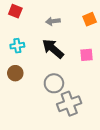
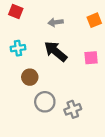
brown circle: (15, 73) -> (30, 77), moved
gray circle: (54, 83) -> (45, 102), moved
gray cross: (69, 104) -> (73, 109), size x0.7

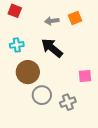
orange square: (94, 20) -> (75, 18), moved
pink square: (91, 58) -> (85, 76), moved
brown circle: (30, 77) -> (28, 72), size x1.5

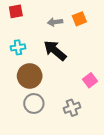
red square: (15, 11) -> (16, 11), turned -32
pink square: (85, 76) -> (90, 80), turned -32
gray circle: (42, 95) -> (34, 103), moved

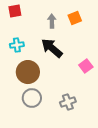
gray arrow: (55, 22) -> (52, 21), turned 96
pink square: (90, 80) -> (86, 66), moved

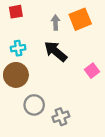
orange square: (75, 18) -> (80, 19), size x1.5
brown circle: (28, 72) -> (16, 75), moved
gray cross: (68, 102) -> (61, 117), moved

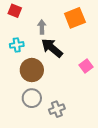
red square: (16, 12) -> (15, 11), turned 32
gray arrow: (56, 22) -> (42, 27), moved
brown circle: (16, 75) -> (32, 70), moved

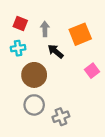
red square: (15, 11) -> (20, 23), moved
orange square: (75, 18) -> (80, 34), moved
black arrow: (52, 48) -> (56, 51), size x0.7

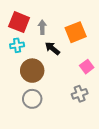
red square: (20, 23) -> (19, 22), size x1.5
gray cross: (61, 117) -> (80, 94), moved

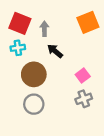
orange square: (76, 32) -> (88, 22), moved
pink square: (87, 67) -> (83, 75), moved

